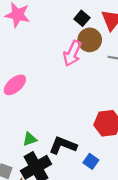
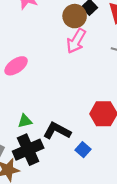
brown circle: (90, 40) -> (75, 16), moved

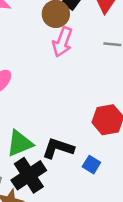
green triangle: (25, 121) -> (20, 143), size x1.6

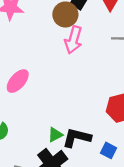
green triangle: (20, 143) -> (55, 135), moved, size x0.6

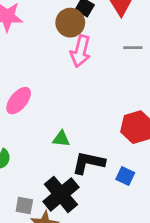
green triangle: (55, 135) -> (61, 139), moved, turned 35

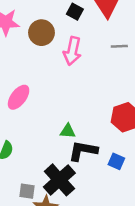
brown circle: (70, 23) -> (41, 33), moved
green triangle: (61, 139) -> (68, 131), moved

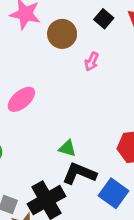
pink arrow: (72, 51) -> (92, 62), size x0.6
blue square: (116, 161) -> (113, 193), size x1.5

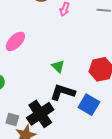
green triangle: (67, 148) -> (58, 66), moved, turned 32

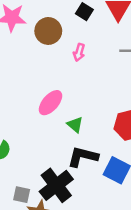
pink ellipse: (15, 41) -> (50, 103), moved

